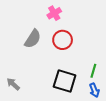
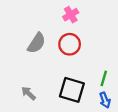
pink cross: (54, 13) -> (71, 15), moved
gray arrow: (13, 84) -> (29, 93), moved

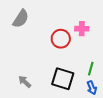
pink cross: (71, 15) -> (82, 29), moved, turned 32
gray semicircle: (36, 43) -> (21, 19), moved

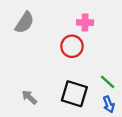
pink cross: (82, 29) -> (85, 23), moved
green line: (91, 69) -> (108, 82), turned -64

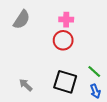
pink cross: (85, 23) -> (66, 20), moved

